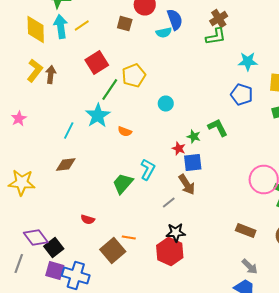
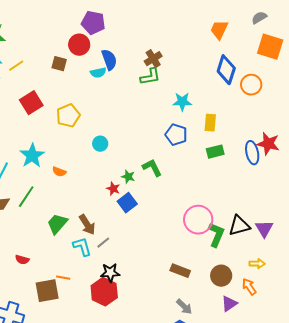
green line: (110, 90) -> (26, 197), moved
blue square: (193, 162) -> (127, 203), turned -30
cyan L-shape: (148, 170) -> (82, 247), moved, turned -45
brown arrow: (187, 184) -> (87, 225), moved
brown square: (113, 250) -> (47, 291), turned 30

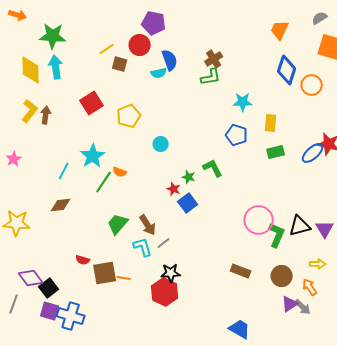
yellow line: (16, 66) -> (107, 49), moved
blue ellipse: (252, 153) -> (313, 153), turned 60
green line: (26, 197) -> (104, 182), moved
brown square: (47, 291) -> (105, 273), moved
gray arrow: (184, 307) -> (303, 307), moved

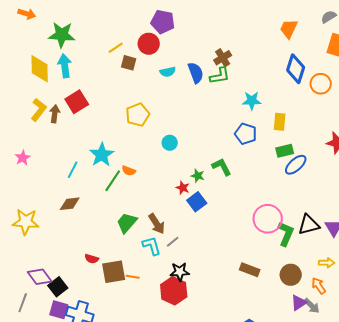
blue semicircle: (170, 60) -> (196, 73), moved
red square: (92, 103) -> (77, 102), moved
blue ellipse: (313, 153) -> (296, 165), moved

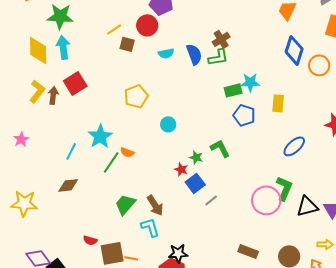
green rectangle: (285, 151) -> (233, 90), moved
green L-shape: (286, 234) -> (284, 188), moved
gray line: (173, 242) -> (211, 200), moved

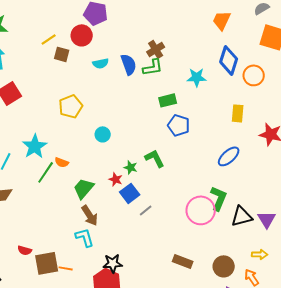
cyan star: (250, 82) -> (197, 77), moved
yellow rectangle: (278, 103) -> (238, 113), moved
green trapezoid: (125, 204) -> (84, 188), moved

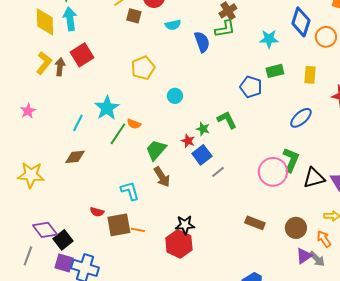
blue semicircle: (129, 64) -> (202, 42), moved
green rectangle: (168, 100) -> (275, 71), moved
cyan L-shape: (85, 237) -> (130, 191), moved

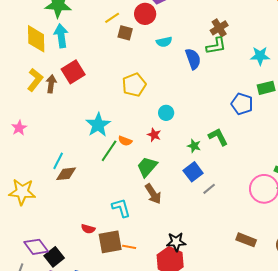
cyan line: (78, 123) -> (58, 161), moved
red star: (188, 141) -> (154, 135), moved

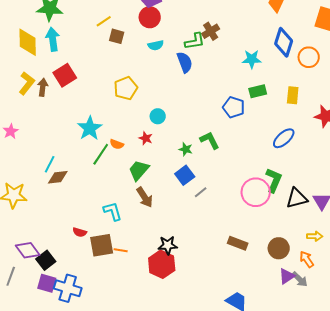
red circle: (145, 14) -> (150, 17), moved
green L-shape: (216, 46) -> (195, 41), moved

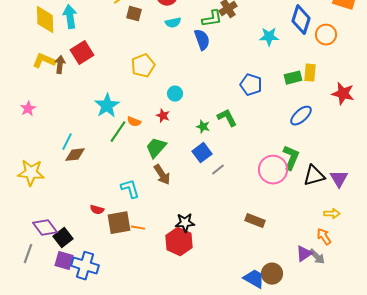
yellow L-shape: (27, 83) -> (44, 61), turned -105
green rectangle: (258, 91) -> (293, 78), moved
brown circle: (279, 248) -> (272, 274), moved

